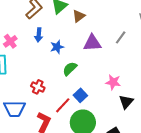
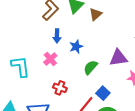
pink cross: (10, 41) -> (50, 59), moved
purple triangle: (92, 43) -> (118, 58), moved

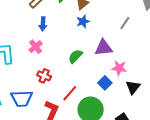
blue star: (76, 47) -> (83, 21), moved
blue square: (103, 93) -> (105, 83), moved

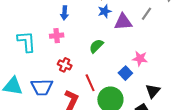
pink cross: (36, 47) -> (57, 36), turned 32
purple triangle: (104, 48) -> (123, 22), moved
black triangle: (133, 87) -> (153, 91), moved
red line: (70, 93) -> (90, 83), turned -66

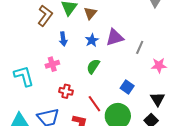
blue star: (105, 11) -> (92, 40), moved
blue arrow: (64, 13) -> (63, 39), moved
gray line: (146, 14) -> (140, 47), moved
pink star: (140, 59) -> (159, 65), moved

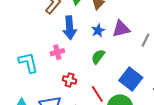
blue arrow: (63, 39) -> (70, 28), size x1.6
blue square: (127, 87) -> (131, 79), size x1.6

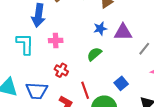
blue arrow: (70, 28) -> (38, 15), moved
blue square: (131, 79) -> (121, 83), size x0.6

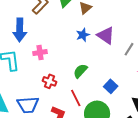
purple triangle: (123, 32) -> (106, 36), turned 42
green semicircle: (94, 54) -> (80, 71), moved

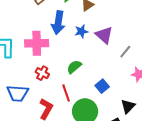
blue arrow: (20, 30) -> (58, 23), moved
pink cross: (40, 53) -> (37, 43), size x1.6

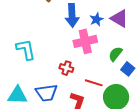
pink cross: (37, 43) -> (85, 41), moved
green semicircle: (74, 67) -> (115, 54), moved
red line: (66, 93) -> (94, 83), turned -42

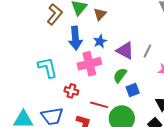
purple triangle: (119, 18) -> (125, 51), moved
cyan L-shape: (26, 49) -> (48, 67), moved
blue square: (128, 69) -> (133, 90), turned 32

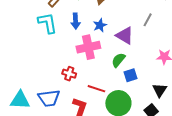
blue arrow: (75, 38) -> (75, 21), size x0.7
gray line: (147, 51) -> (148, 20), moved
cyan L-shape: (48, 67) -> (48, 23), moved

